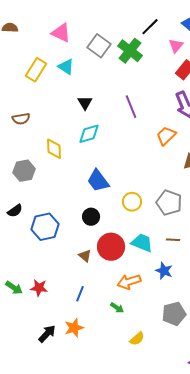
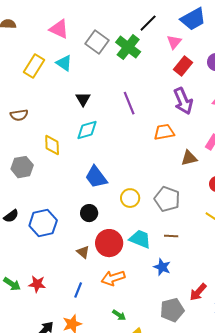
orange trapezoid: (166, 136) -> (164, 132), turned 35
black semicircle: (15, 211) -> (11, 216), moved
orange arrow: (129, 282) -> (113, 278), moved
green arrow: (117, 308) -> (119, 315), moved

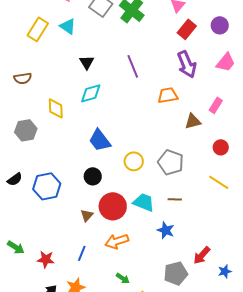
brown triangle: (83, 252) -> (87, 215), turned 32
red star: (37, 284) -> (46, 259), moved

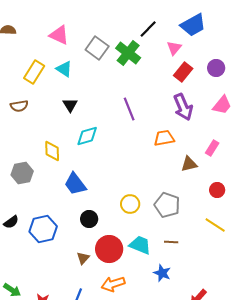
black triangle: (87, 62) -> (70, 105), moved
brown semicircle: (23, 78) -> (19, 106), moved
blue trapezoid: (100, 140) -> (75, 184), moved

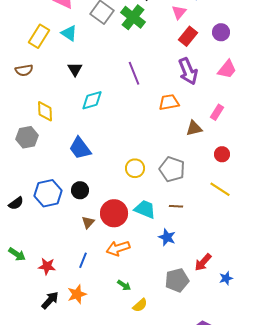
yellow diamond: (52, 151) -> (45, 111), moved
black circle: (89, 219) -> (80, 190), moved
black semicircle: (11, 222) -> (16, 203), moved

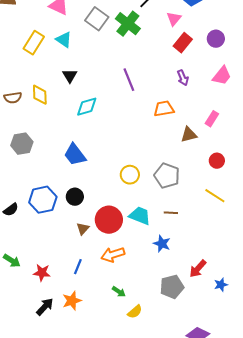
brown semicircle: (24, 70) -> (13, 98), moved
purple arrow: (188, 71) -> (183, 78), size x0.6
yellow diamond: (45, 111) -> (40, 95), moved

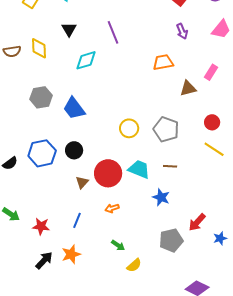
purple line: (129, 80) -> (113, 32), moved
gray hexagon: (22, 144) -> (41, 97), moved
red circle: (217, 161) -> (212, 122), moved
orange arrow: (113, 255) -> (112, 208), size x0.6

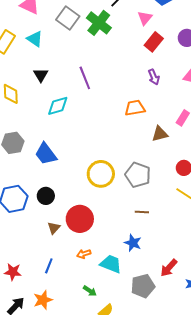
yellow circle: (129, 128) -> (101, 174), size x1.4
cyan trapezoid: (139, 169) -> (111, 264), moved

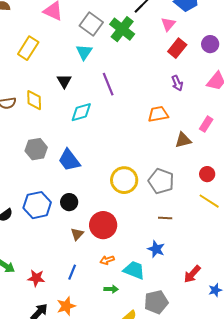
cyan triangle: (35, 39) -> (84, 52), moved, turned 30
gray pentagon: (143, 286) -> (156, 302), moved
green arrow: (90, 291) -> (111, 289), moved, turned -32

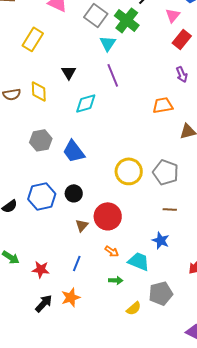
cyan triangle: (84, 52) -> (108, 43), moved
orange arrow: (107, 260) -> (112, 251), turned -128

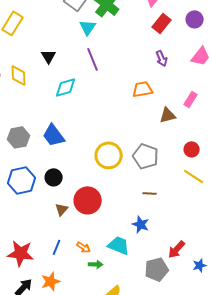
gray hexagon: (41, 140) -> (19, 137), moved
orange arrow: (112, 251) -> (84, 247), moved
red star: (41, 269) -> (21, 253), size x1.5
gray pentagon: (161, 293) -> (157, 269), moved

